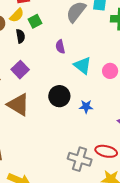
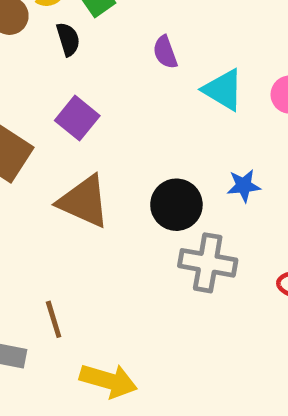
black circle: (59, 96) -> (176, 205), moved
gray cross: (80, 159) -> (208, 263), moved

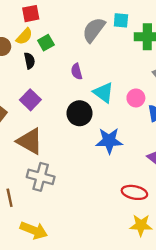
blue star: (244, 186) -> (109, 141), size x1.6
black circle: (176, 205) -> (80, 113), moved
gray cross: (208, 263) -> (41, 177), moved

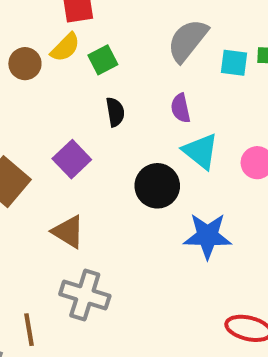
cyan square: (121, 20) -> (234, 63), moved
black semicircle: (29, 61) -> (115, 112), moved
purple semicircle: (77, 71) -> (181, 108), moved
brown triangle: (30, 141) -> (68, 232), size x0.7

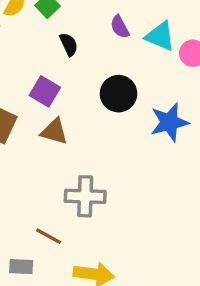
cyan triangle: (201, 151) -> (160, 36), moved
brown triangle: (68, 232) -> (54, 131), moved
brown line: (29, 330) -> (49, 236), turned -36

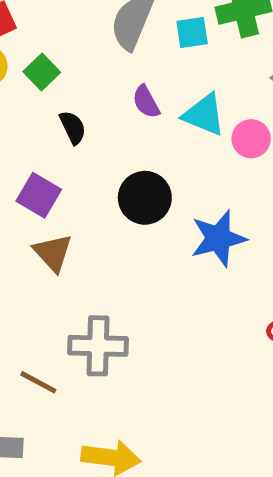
brown triangle: (54, 131) -> (53, 253), turned 32
brown line: (49, 236) -> (38, 382), moved

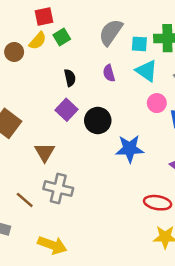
green square: (42, 72) -> (62, 37), moved
cyan triangle: (204, 115) -> (147, 71), moved
purple square: (39, 195) -> (67, 110), moved
brown triangle: (53, 253) -> (45, 152), moved

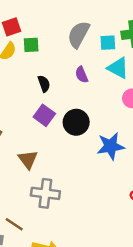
green square: (62, 37) -> (31, 45), turned 35
brown line: (25, 200) -> (14, 224), moved

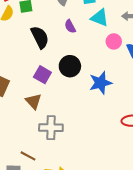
black semicircle: (44, 84) -> (40, 37), size x1.6
purple square: (44, 115) -> (42, 75), moved

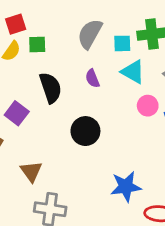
purple square: (42, 75) -> (17, 113), moved
blue star: (100, 83) -> (126, 187), moved

